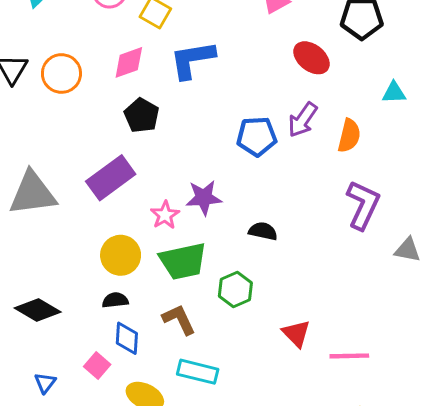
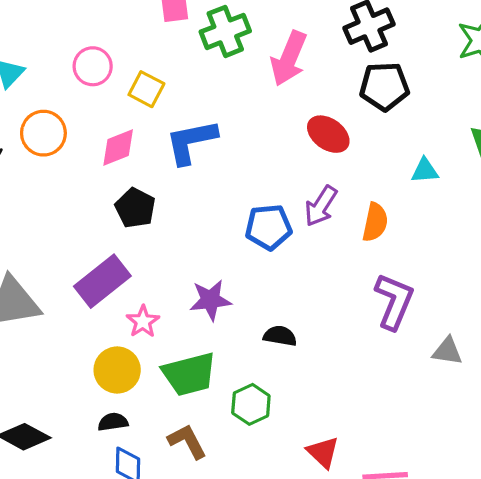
orange circle: (61, 73) -> (43, 133), moved
pink star: (165, 215) -> (143, 322), moved

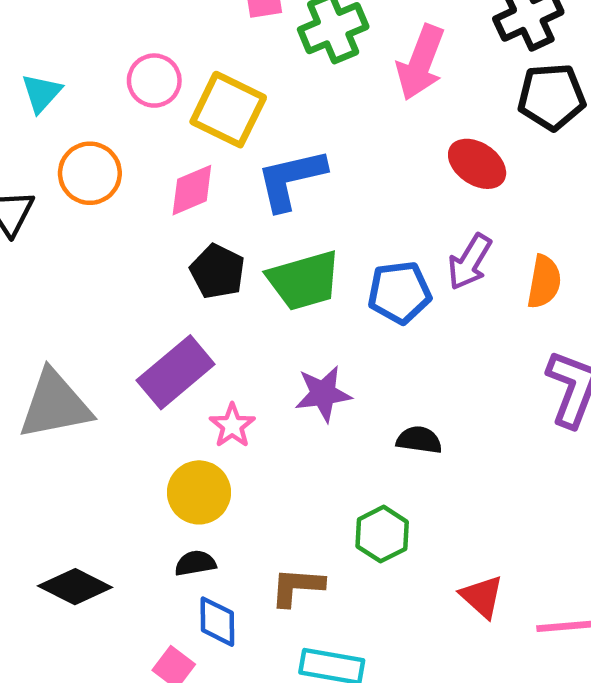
yellow square: (146, 89) -> (228, 110), size x1.5
green trapezoid: (189, 374) -> (304, 281), moved
brown L-shape: (187, 441) -> (297, 587), turned -57

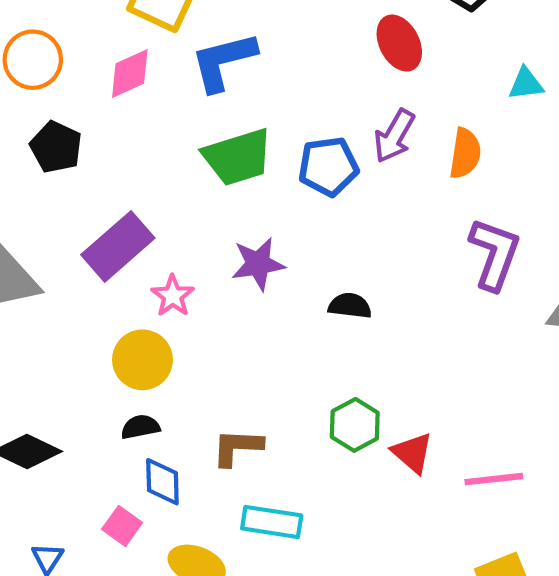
red ellipse: (477, 164) -> (399, 43), turned 30
black pentagon: (217, 271) -> (56, 147), moved
green hexagon: (382, 534) -> (355, 425), moved

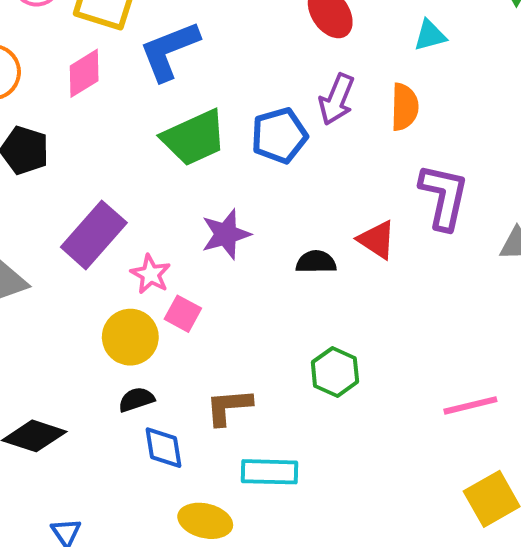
cyan triangle: (526, 84) -> (430, 35), moved
red triangle: (412, 453) -> (377, 240), moved
pink square: (122, 526) -> (183, 314), moved

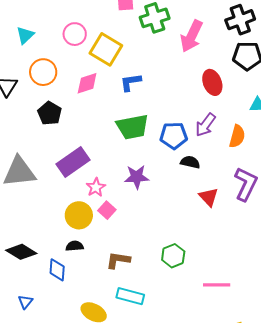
blue L-shape: (169, 51) -> (131, 82), size x0.7
black semicircle: (316, 262) -> (190, 162), moved
pink line: (470, 405) -> (217, 285), moved
blue diamond: (163, 448) -> (57, 270), moved

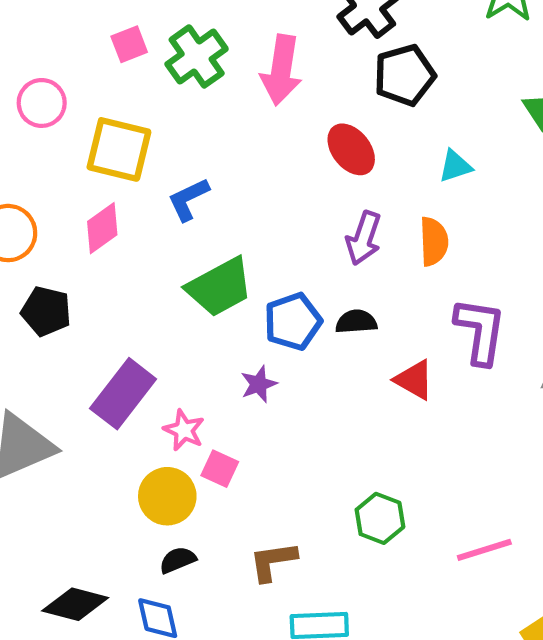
pink circle: (75, 34) -> (42, 103), moved
blue pentagon: (174, 136) -> (293, 322), moved
purple star: (137, 177) -> (259, 384), size x0.7

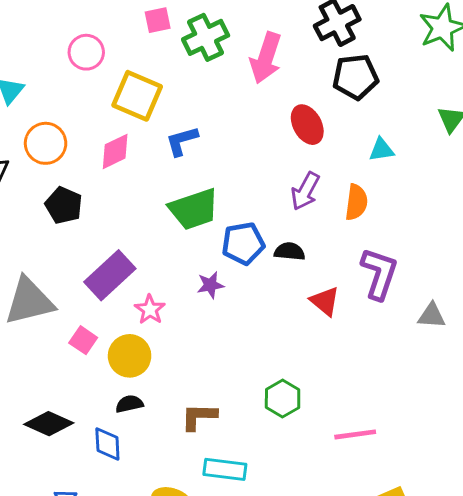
pink square: (220, 469) -> (83, 340), moved

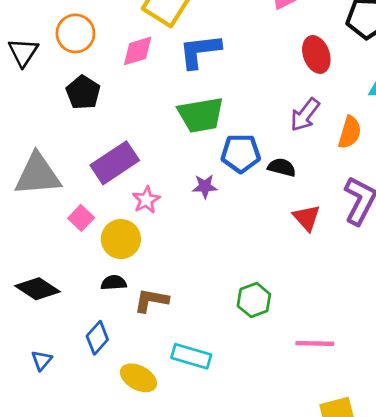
blue L-shape: (182, 141) -> (200, 51), size x1.4
brown L-shape: (199, 417) -> (151, 300), moved
blue diamond: (107, 444) -> (97, 338), moved, turned 36

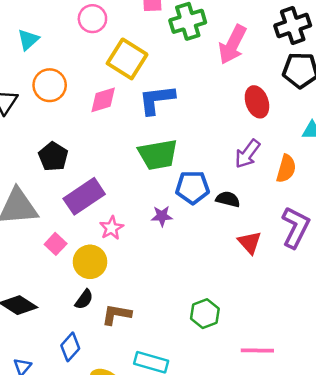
black pentagon: (83, 92) -> (53, 157), moved
black semicircle: (114, 283) -> (84, 299), turned 130

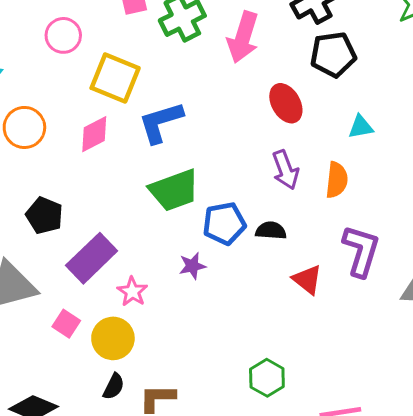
purple arrow: (248, 154) -> (285, 170), turned -48

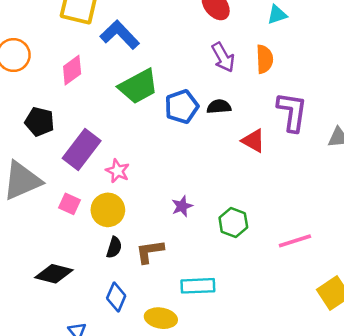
blue L-shape: (161, 122) -> (120, 35), turned 72
pink diamond: (94, 134) -> (72, 70), moved
purple star: (192, 266) -> (182, 206), moved

